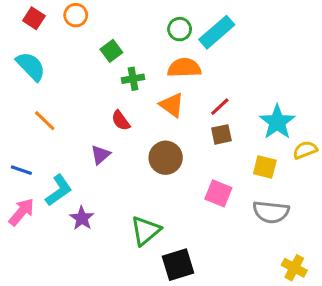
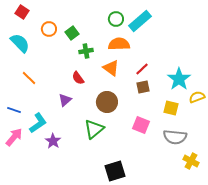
orange circle: (76, 15) -> (49, 29), moved
green triangle: (145, 231) -> (94, 129), moved
yellow cross: (294, 268) -> (191, 161), moved

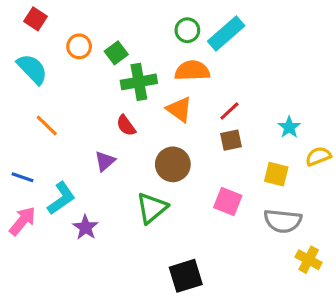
green cross: (86, 51) -> (139, 82), size x1.5
cyan star: (179, 79) -> (289, 127), size x0.6

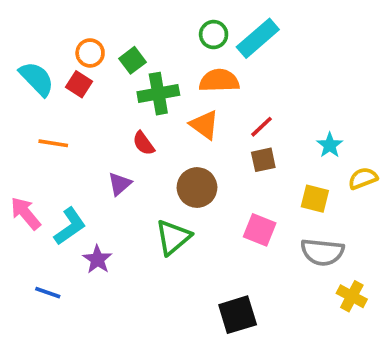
red square: (35, 19) -> (79, 84), moved
orange line: (47, 126) -> (53, 143), turned -35
blue line: (23, 177) -> (48, 293), moved
pink arrow: (23, 221) -> (26, 213), moved, turned -80
black square: (186, 276) -> (238, 315), moved

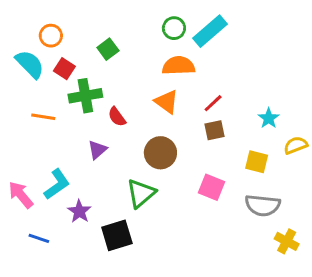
orange circle: (90, 53) -> (51, 36), moved
green cross: (158, 94) -> (85, 96), moved
pink arrow: (26, 213) -> (21, 195), moved
black square: (238, 315) -> (117, 235), moved

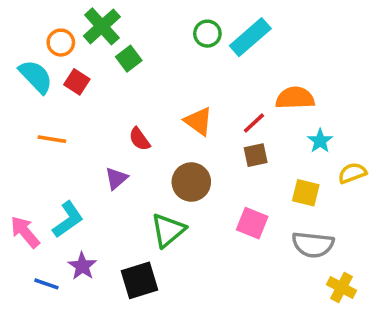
orange semicircle: (178, 66) -> (295, 98), moved
green cross: (85, 96) -> (102, 26), moved, turned -32
purple star: (79, 211) -> (82, 266), moved

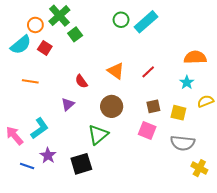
cyan semicircle: (36, 76) -> (21, 45), turned 95
orange semicircle: (295, 98) -> (195, 57), moved
brown square: (256, 155) -> (153, 106), moved

